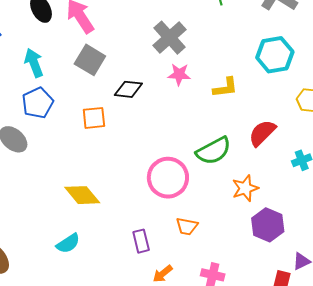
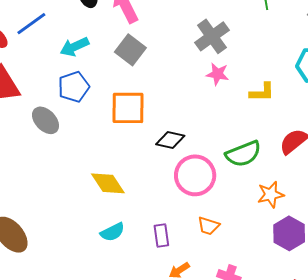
cyan arrow: (34, 63) -> (74, 47), turned -100
black diamond: (128, 89) -> (170, 140), moved
orange square: (94, 118) -> (128, 108), size x1.5
cyan semicircle: (68, 243) -> (112, 232), moved

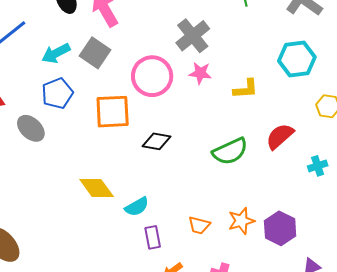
gray square: (130, 50) -> (95, 53), moved
pink circle: (195, 175) -> (152, 76), moved
orange star: (271, 194) -> (241, 221), moved
cyan semicircle: (112, 232) -> (137, 207), moved

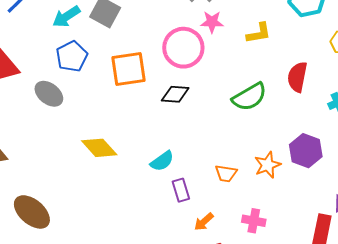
pink circle: (152, 76) -> (183, 48), moved
red semicircle: (280, 136) -> (297, 77), turned -32
yellow diamond: (97, 188) -> (99, 148), moved
purple hexagon: (280, 228) -> (306, 151), moved

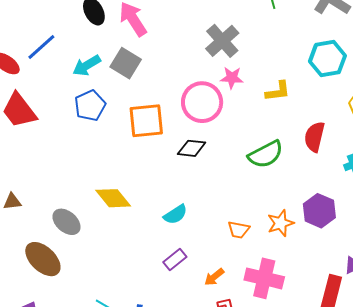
gray ellipse: (49, 94) -> (66, 222), moved
purple rectangle: (181, 190) -> (175, 259), moved, turned 65
pink cross: (254, 221) -> (264, 278), size x1.6

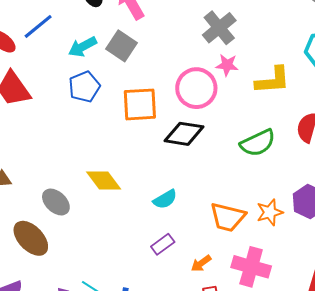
yellow L-shape: (278, 91) -> (273, 80), size x1.4
black diamond: (192, 148) -> (184, 134), size x1.4
orange trapezoid: (239, 230) -> (228, 217), size x1.6

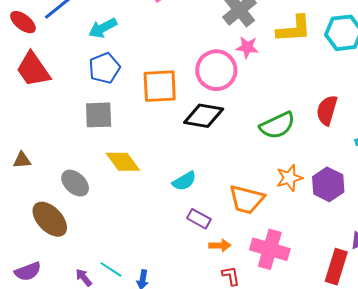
gray square: (122, 46) -> (99, 115), moved, turned -36
yellow L-shape: (273, 80) -> (294, 29), moved
orange star: (270, 212) -> (289, 178), moved
purple rectangle: (163, 244) -> (199, 219), moved, turned 65
orange arrow: (201, 263) -> (220, 245), turned -145

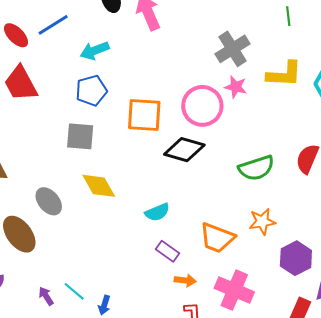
purple hexagon: (328, 184) -> (296, 258), moved

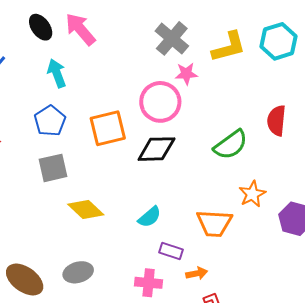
cyan arrow: (95, 51) -> (57, 73), moved, turned 108
gray ellipse: (49, 201) -> (78, 272), moved, turned -48
pink cross: (234, 290) -> (149, 283), moved, size x0.7

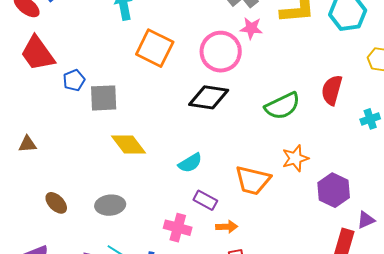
blue pentagon: (50, 121) -> (74, 80), moved, size x0.7
orange square: (108, 128) -> (155, 48), moved, turned 30
brown ellipse: (25, 279) -> (56, 203), size x0.6

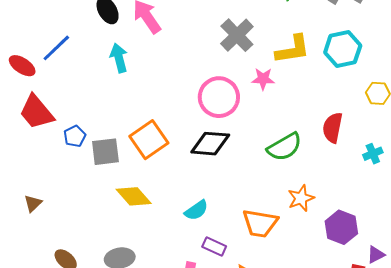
pink star: (251, 28) -> (263, 79), moved
orange square: (155, 48) -> (149, 140), moved, turned 33
brown triangle: (28, 144) -> (33, 203), turned -36

